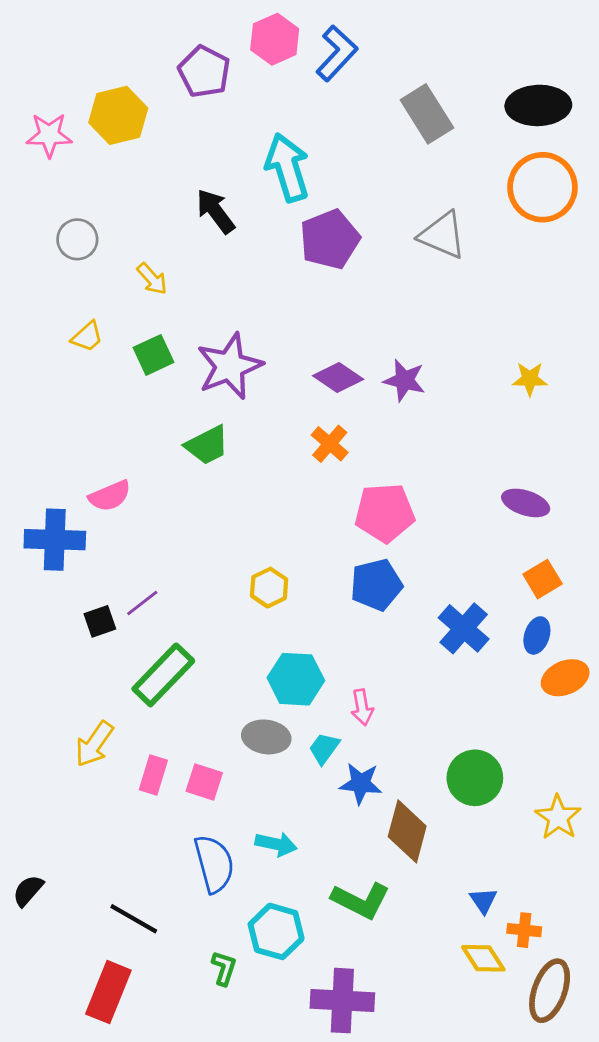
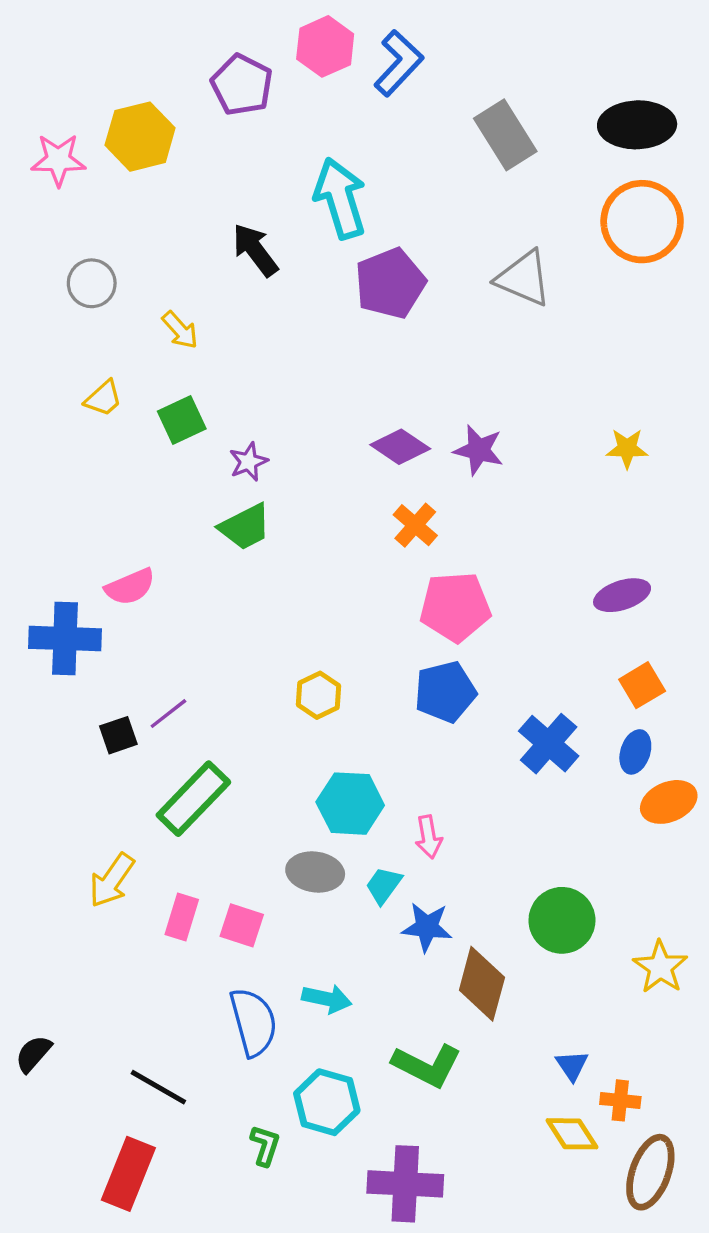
purple star: (230, 366) -> (248, 462), moved, size x0.5
orange cross: (330, 444) -> (415, 525), moved
purple ellipse: (526, 503) -> (622, 595), turned -36

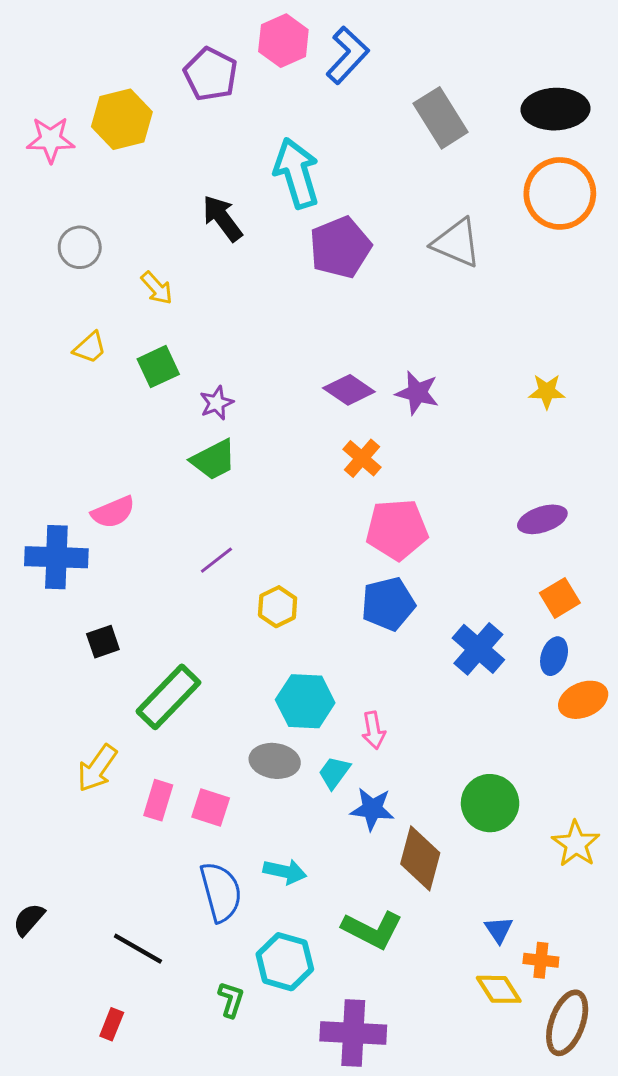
purple line: (168, 714) -> (216, 560), moved
red rectangle: (128, 1174) -> (112, 1024), size x0.5

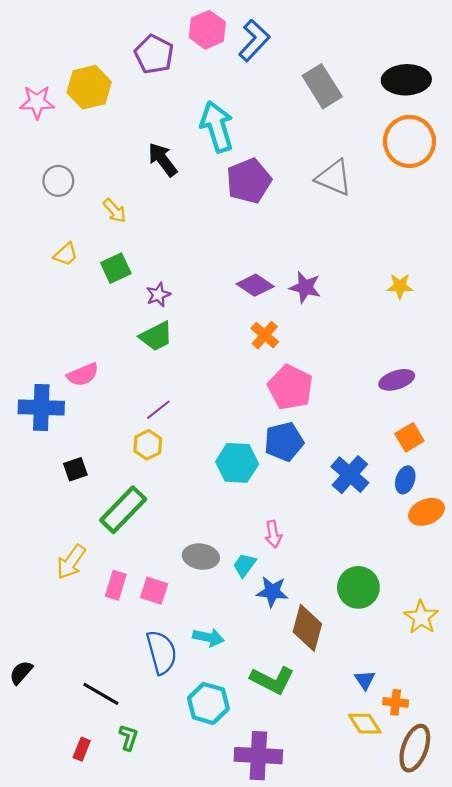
pink pentagon: (397, 530) -> (290, 387), turned 30
yellow hexagon: (278, 607) -> (148, 445), moved
cyan hexagon: (305, 701) -> (237, 463), moved
green L-shape: (231, 1000) -> (129, 737), moved

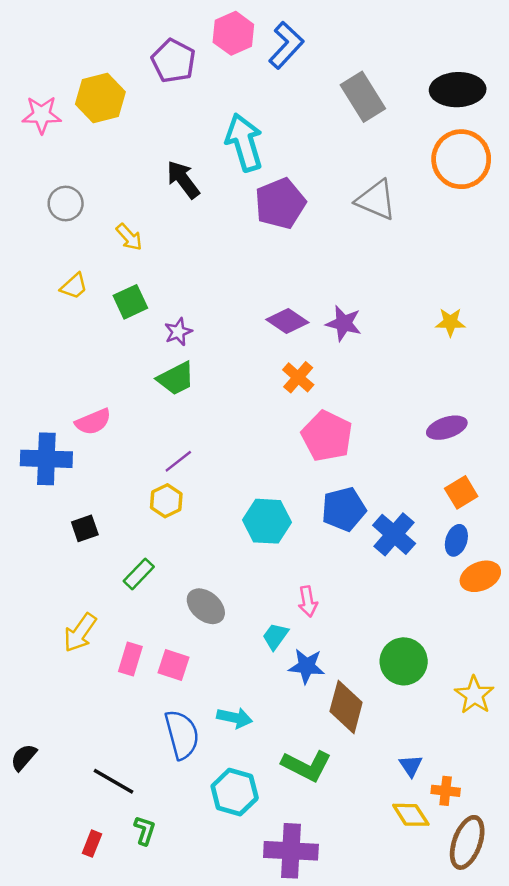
blue pentagon: (284, 442) -> (344, 509), moved
green rectangle: (123, 510) -> (139, 574), size x0.6
gray ellipse: (201, 557) -> (206, 606), moved, turned 32

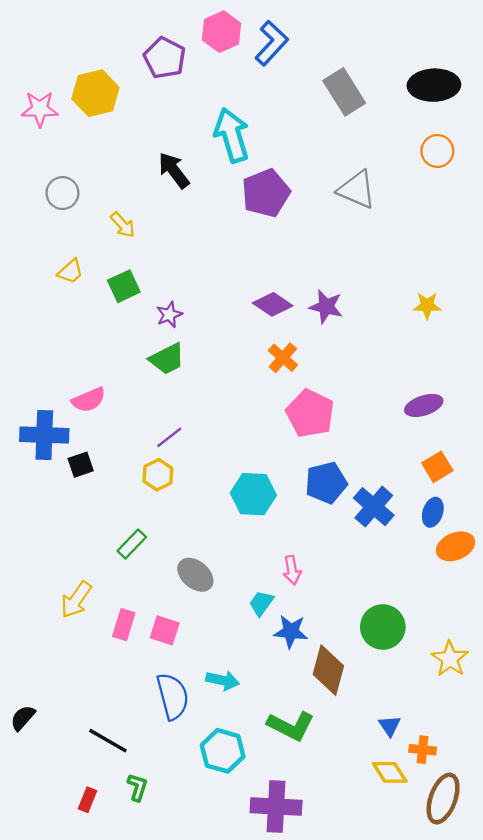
orange circle: (461, 159) -> (437, 151), size x0.6
black square: (85, 528) -> (81, 465), moved

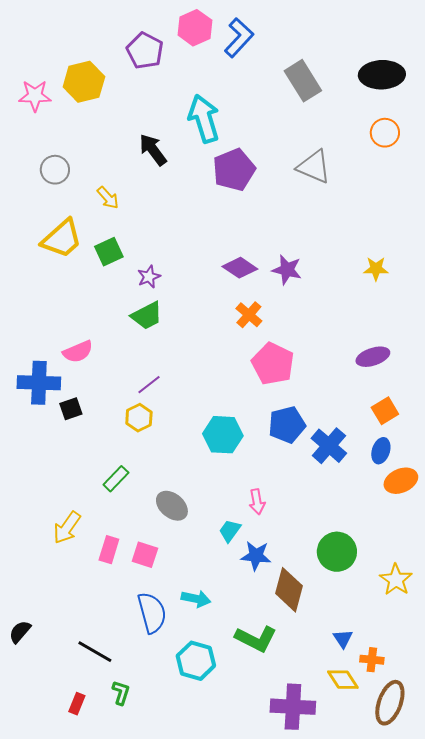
yellow trapezoid: (70, 271) -> (62, 239), size x1.8
purple cross: (276, 806) -> (293, 707), moved

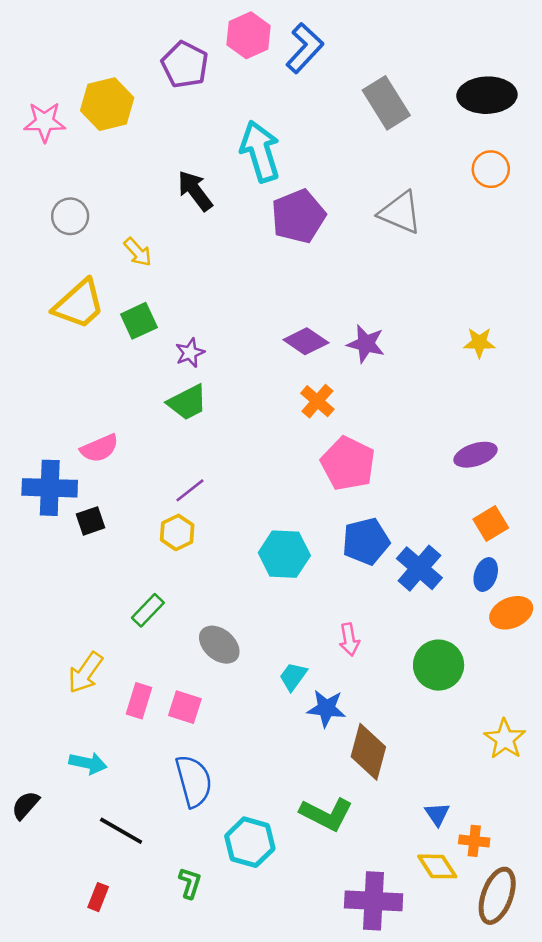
pink arrow: (257, 502) -> (349, 640), moved
green circle: (337, 552) -> (439, 665), moved
cyan arrow: (196, 599) -> (88, 763), moved
green L-shape: (121, 693) -> (190, 883), moved

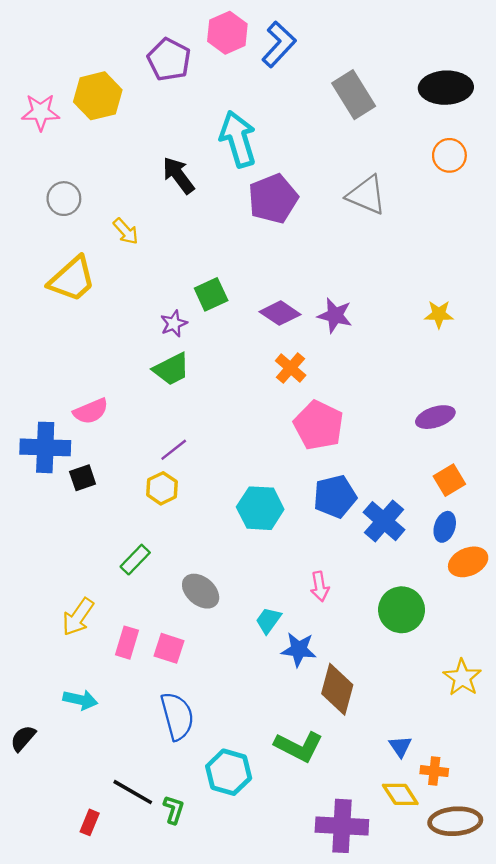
green square: (139, 321) -> (211, 294), moved
black line: (121, 831) -> (133, 792), moved
brown ellipse: (497, 896) -> (455, 821), turned 66

